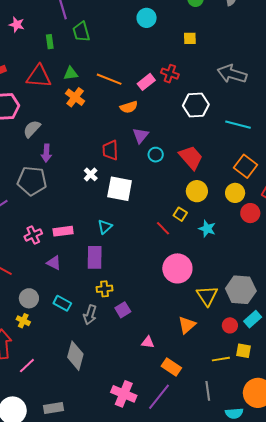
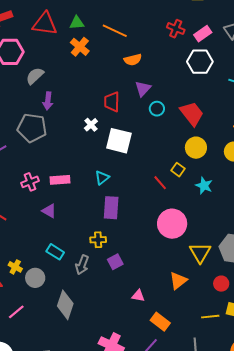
pink rectangle: (146, 82) -> (203, 34), moved
purple rectangle: (95, 257) -> (111, 208), moved
gray circle: (29, 298) -> (35, 278), moved

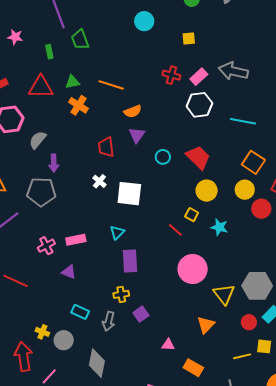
purple triangle: (143, 89) -> (137, 135), moved
red trapezoid: (112, 102) -> (106, 147), moved

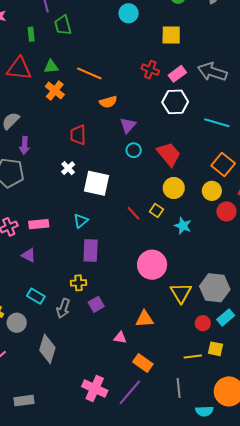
yellow square: (189, 39) -> (171, 35), size x1.5
purple triangle: (137, 135) -> (128, 125), moved
red line: (175, 230) -> (133, 213), moved
orange triangle: (206, 325) -> (145, 319), moved, turned 36

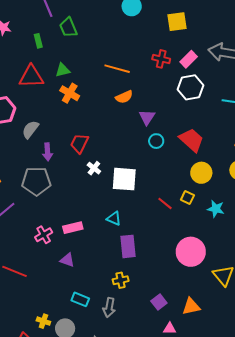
orange line: (89, 73) -> (117, 69), moved
red trapezoid: (78, 135) -> (79, 143), moved, turned 35
cyan triangle: (81, 221) -> (114, 218), turned -49
purple square: (96, 304) -> (159, 302), moved

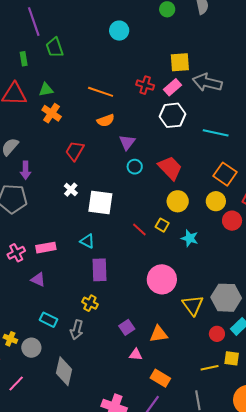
yellow square: (177, 22) -> (180, 62), moved
red trapezoid: (79, 143) -> (75, 151), moved
yellow cross: (121, 280) -> (90, 303), turned 35

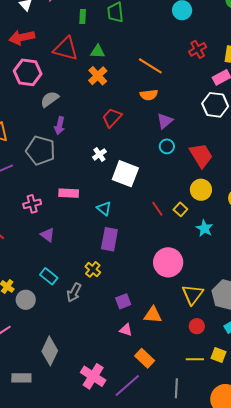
red cross: (145, 85) -> (198, 49), moved, turned 30
pink rectangle: (46, 248) -> (69, 193), moved
red circle: (217, 334) -> (197, 326), moved
gray diamond: (64, 371) -> (50, 351), moved

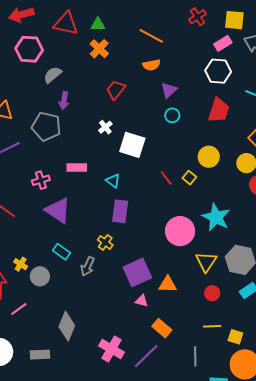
red trapezoid: (201, 156) -> (219, 110), moved, turned 52
cyan star: (204, 228) -> (216, 217), moved, size x1.6
purple triangle: (48, 235) -> (58, 210), size x1.8
purple square: (123, 301) -> (137, 272), size x1.8
yellow square: (219, 355) -> (235, 337), moved

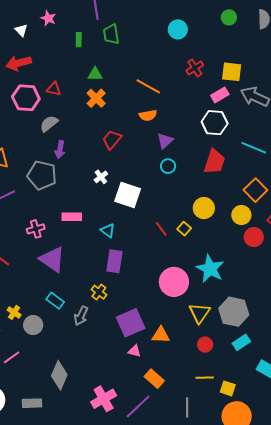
red triangle: (66, 23) -> (54, 89), moved, size x0.6
pink cross: (111, 349) -> (104, 399), turned 30

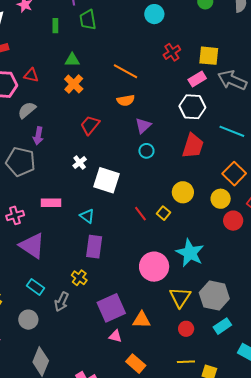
gray circle: (33, 325) -> (28, 320), moved

